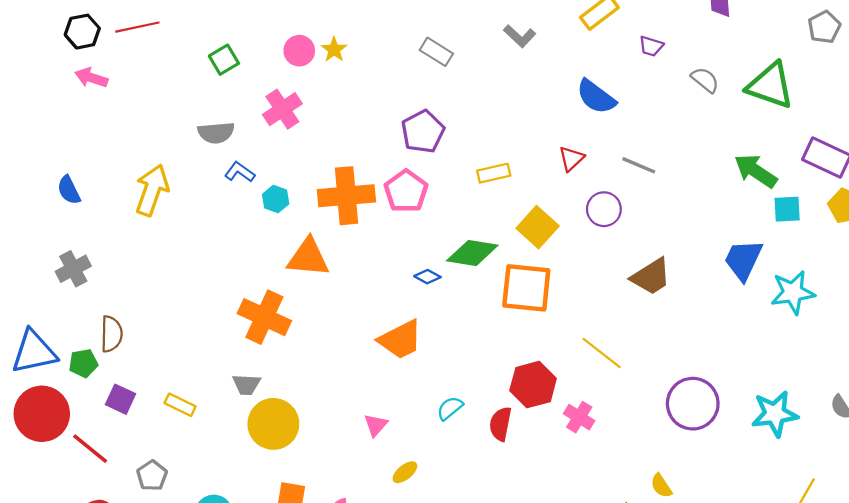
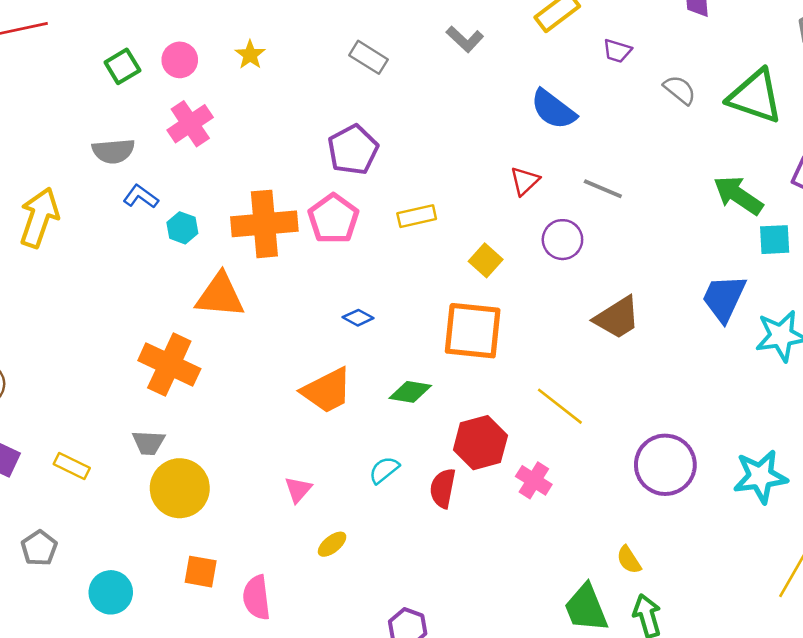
pink circle: (299, 51) -> (180, 60), moved
yellow rectangle: (494, 173) -> (417, 216), moved
yellow square: (538, 227) -> (486, 260), size x0.7
green diamond: (472, 253) -> (410, 392), moved, size x0.7

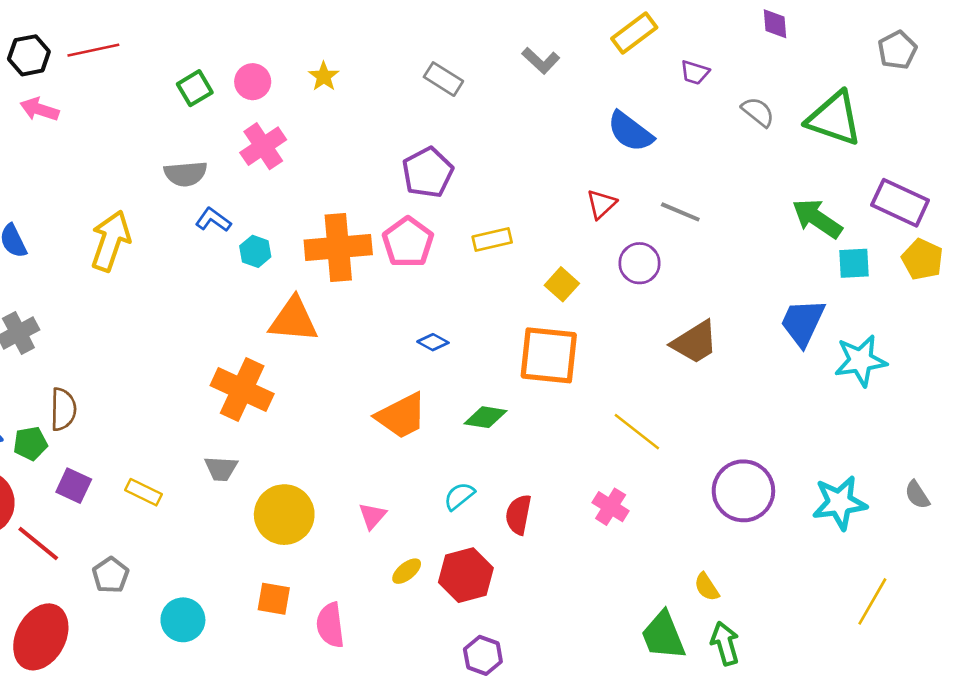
red hexagon: (480, 443) -> (466, 575), moved
yellow circle: (180, 488) -> (284, 515), moved

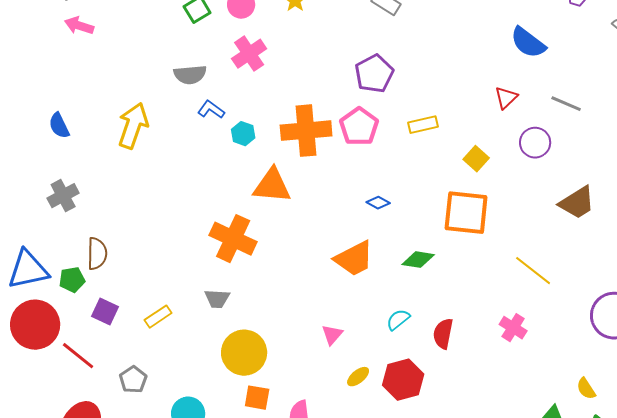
yellow rectangle: (143, 492) -> (158, 317), turned -60
yellow circle: (284, 515) -> (244, 353), moved

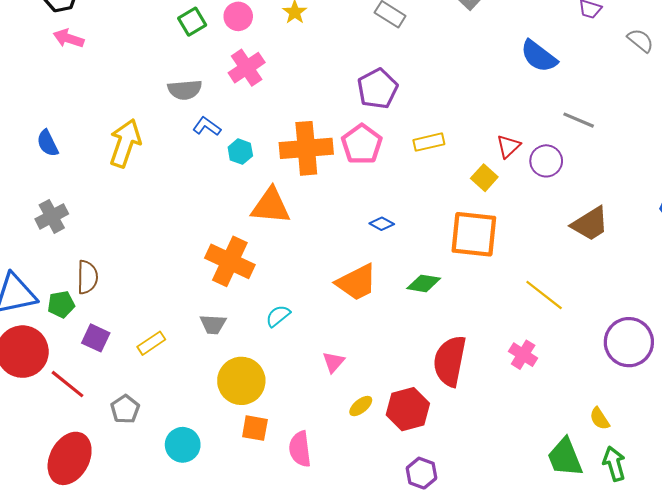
red triangle: (506, 98) -> (508, 146), moved
cyan semicircle: (398, 320) -> (278, 316), moved
red semicircle: (443, 334) -> (450, 361), size x1.6

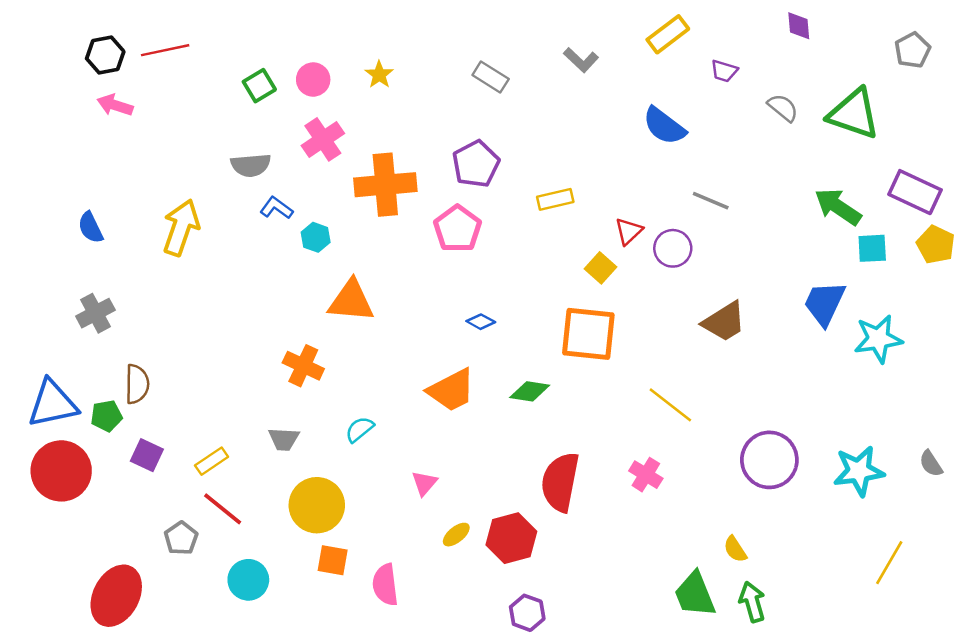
yellow rectangle: (429, 142) -> (555, 199), moved
orange cross: (306, 148) -> (385, 185), moved
orange cross: (230, 261) -> (303, 366), size x0.7
red line: (67, 384) -> (223, 509), moved

